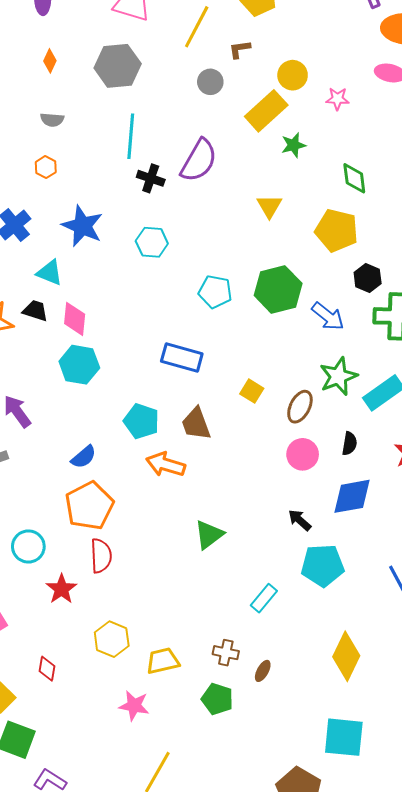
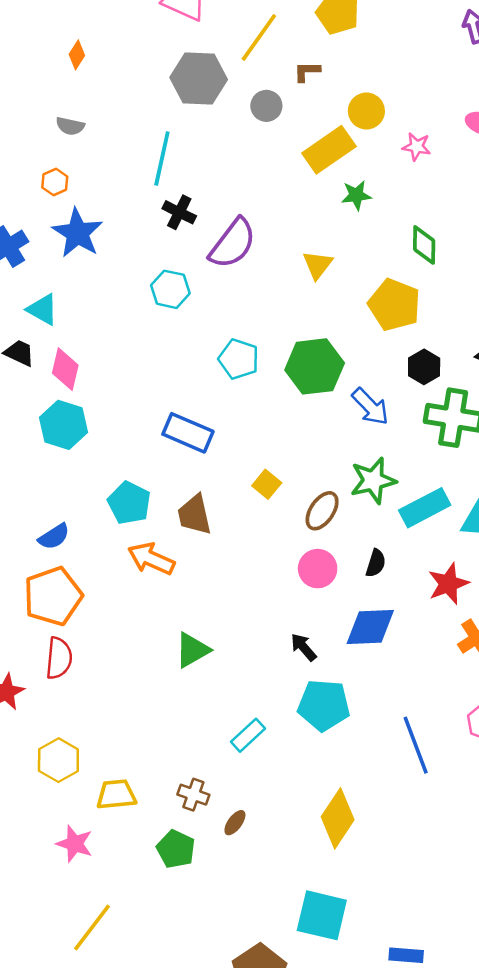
gray hexagon: (118, 66) -> (199, 79), moved
purple semicircle: (199, 161) -> (233, 243), moved
blue star: (82, 226) -> (78, 233), moved

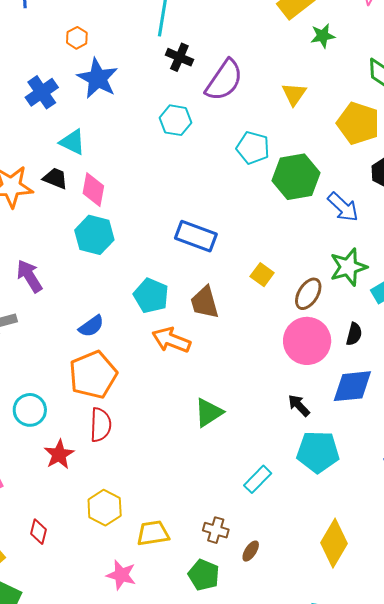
cyan pentagon: (239, 359) -> (253, 148), moved
pink circle: (318, 569) -> (307, 341), size x1.5

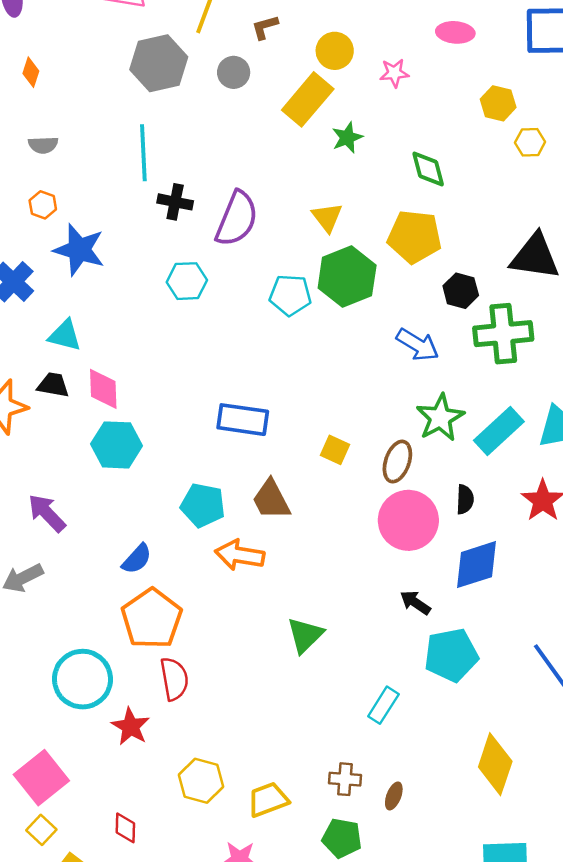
green hexagon: (296, 177) -> (347, 277), moved
cyan circle: (30, 410) -> (82, 679), size x1.4

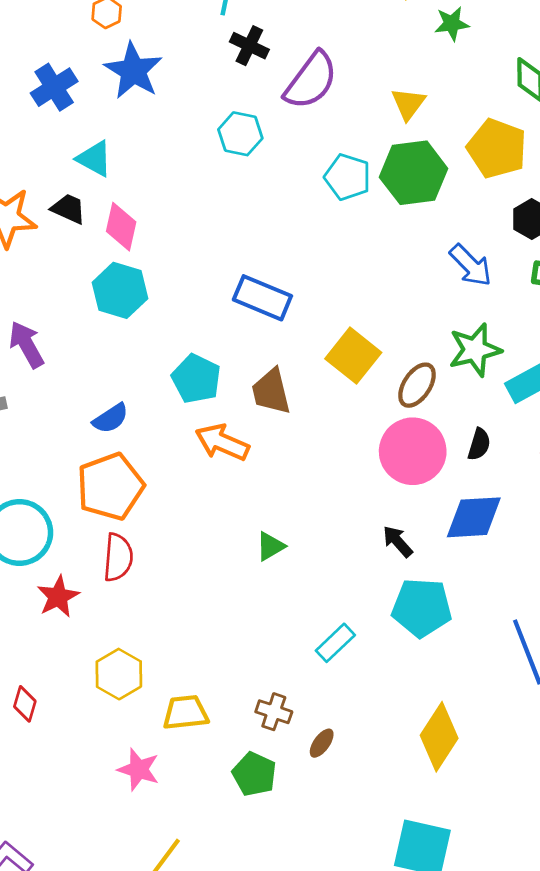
yellow square: (335, 450) -> (353, 356), size x1.6
green triangle: (305, 635) -> (270, 546), size x0.7

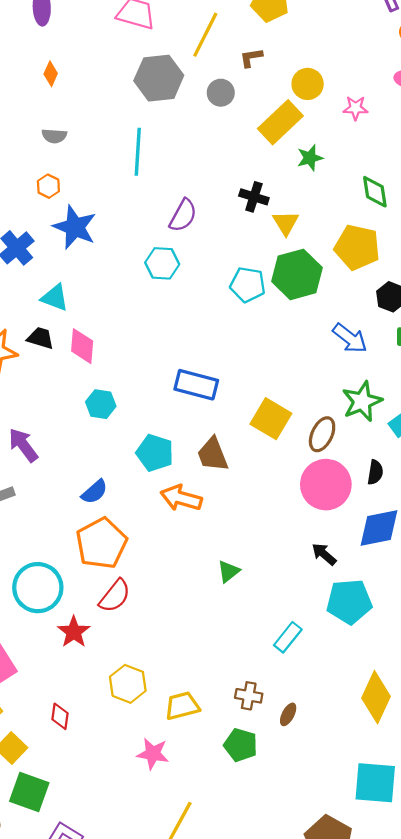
black cross: (249, 46) -> (254, 197), moved
purple semicircle: (311, 81) -> (183, 215), moved, size x0.7
cyan hexagon: (120, 290) -> (101, 404), moved, size x0.7
red semicircle: (118, 557) -> (115, 596), turned 42

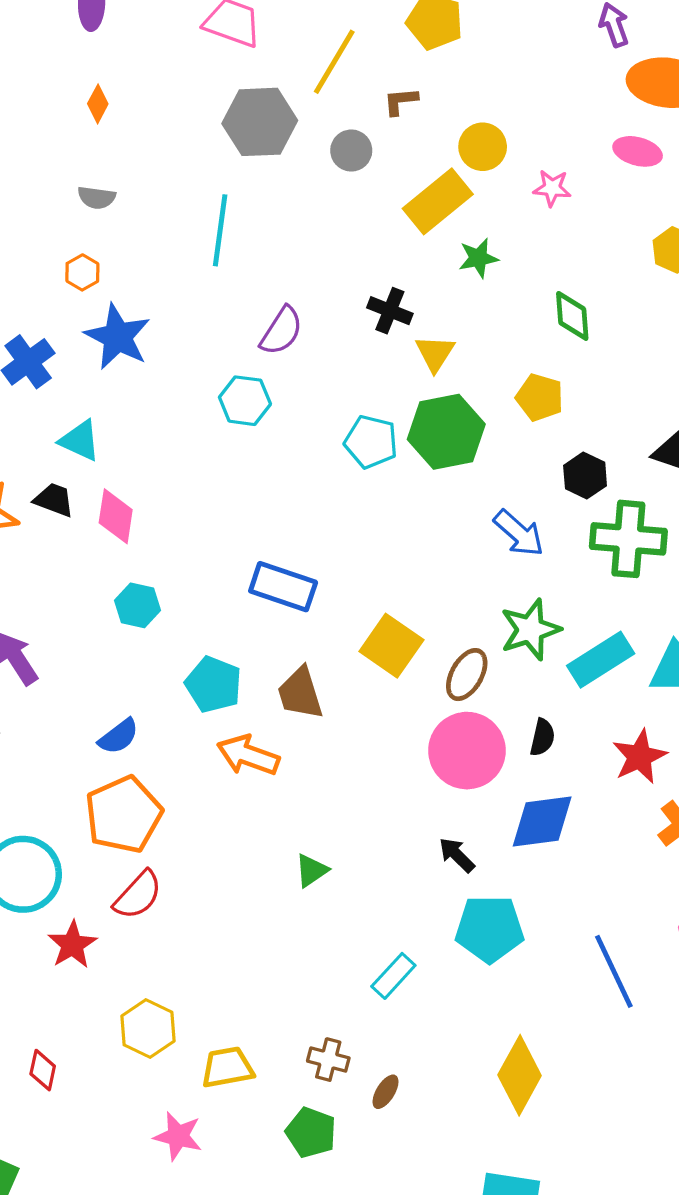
yellow pentagon: (357, 247) -> (540, 397), size x0.7

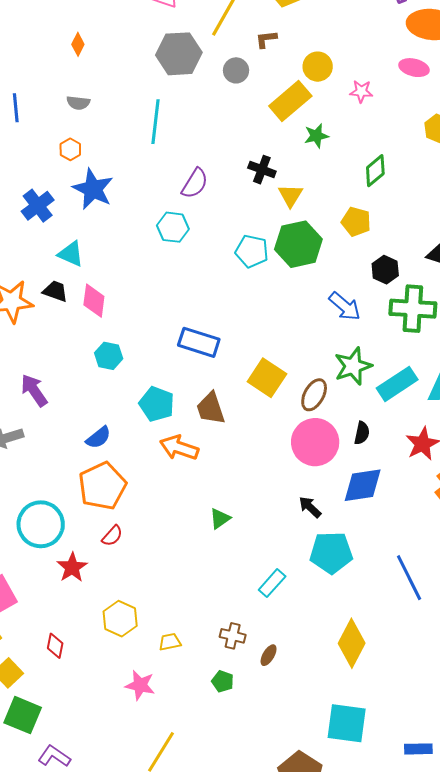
green diamond: (572, 316) -> (375, 171), turned 56
red semicircle: (138, 895) -> (112, 536), size x0.7
yellow trapezoid: (227, 1067) -> (170, 642), size x0.7
green pentagon: (311, 1133) -> (223, 681), size x0.7

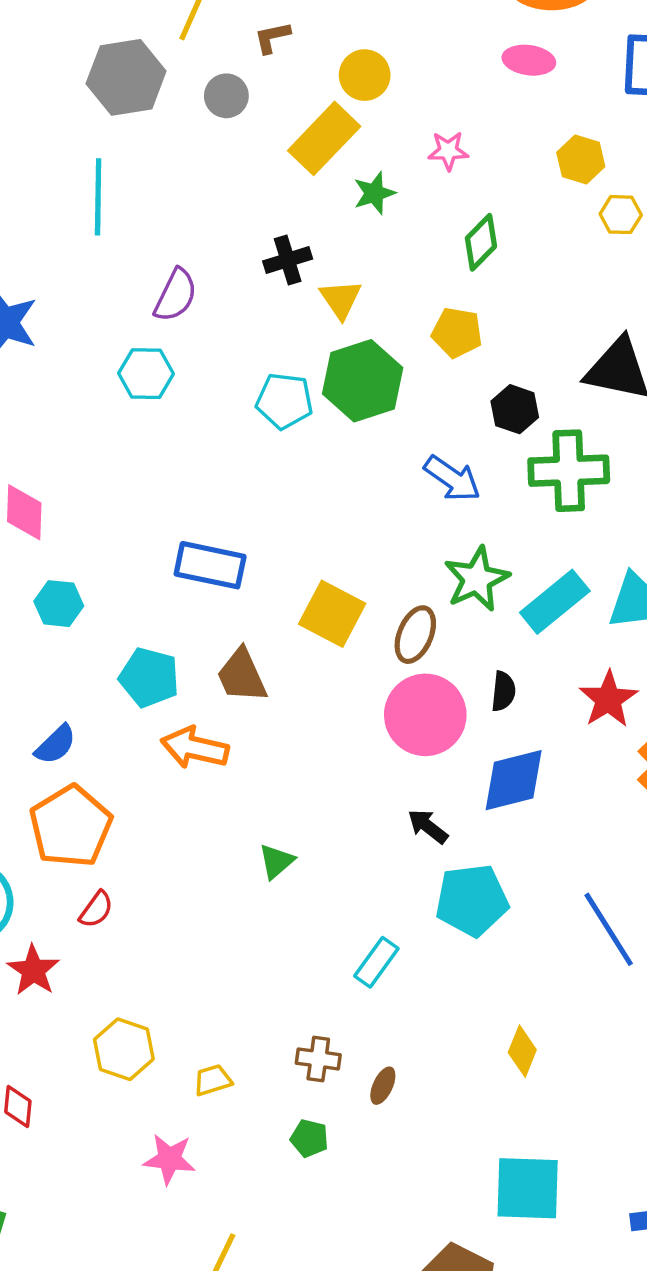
pink star: (361, 91) -> (448, 151), moved
black cross: (262, 170) -> (288, 260), turned -32
yellow diamond: (352, 643) -> (522, 1051), size x0.6

